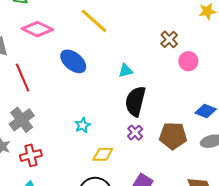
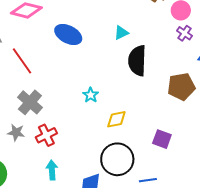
purple cross: (135, 133) -> (184, 33), moved

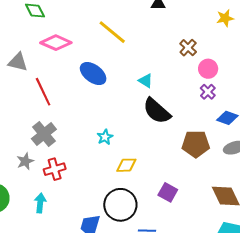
cyan triangle: (121, 33) -> (146, 81), turned 49
black semicircle: (137, 61) -> (157, 111), turned -60
gray star: (16, 132) -> (25, 161), turned 30
cyan arrow: (52, 170) -> (40, 203), moved

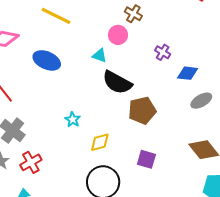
pink circle: (208, 69) -> (118, 35), moved
brown pentagon: (196, 144) -> (142, 110), moved

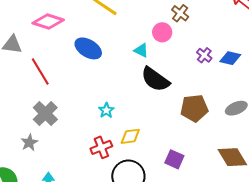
blue diamond: (188, 73) -> (230, 58), moved
brown pentagon: (142, 110) -> (194, 108), moved
red cross: (31, 162) -> (101, 147), moved

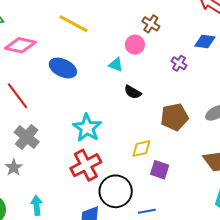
blue diamond: (230, 58) -> (205, 42), moved
black semicircle: (155, 79) -> (133, 92), size x0.6
cyan star: (106, 110) -> (87, 128), size x1.8
yellow diamond: (130, 136) -> (141, 148), moved
red cross: (101, 147) -> (86, 165), size x1.4

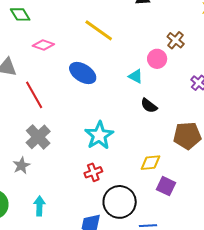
pink diamond: (20, 45) -> (43, 45), size x0.7
red cross: (86, 165) -> (93, 172), size x0.6

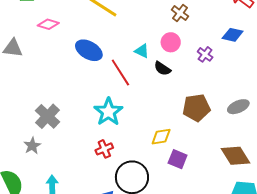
pink circle: (157, 59) -> (171, 42), moved
red line: (34, 95) -> (120, 73), moved
black semicircle: (149, 106) -> (162, 68), moved

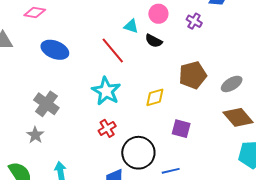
blue ellipse: (89, 50) -> (55, 50), moved
gray ellipse: (238, 107) -> (232, 84), moved
yellow diamond: (161, 137) -> (155, 97), moved

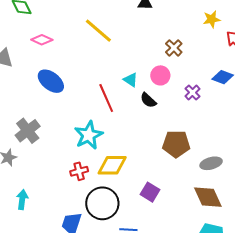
yellow diamond: (155, 97) -> (112, 165), moved, size x1.4

